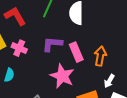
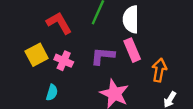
pink rectangle: (76, 52) -> (132, 50), moved

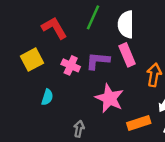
pink cross: (64, 61) -> (71, 65), moved

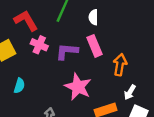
white semicircle: (126, 24) -> (93, 17), size x0.6
pink cross: (71, 65) -> (39, 45), moved

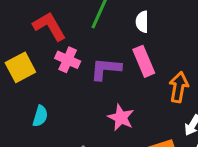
pink star: (78, 87) -> (121, 118), size x0.7

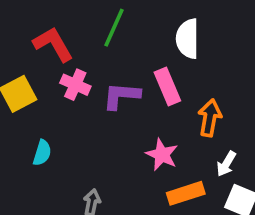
white semicircle: (142, 22) -> (188, 39), moved, size x1.5
pink star: (121, 118) -> (162, 155), moved

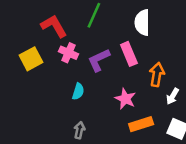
purple L-shape: (121, 96) -> (99, 60), turned -30
cyan semicircle: (42, 153) -> (78, 91), moved
white arrow: (226, 164) -> (173, 96), moved

